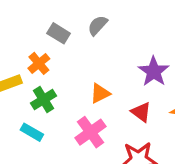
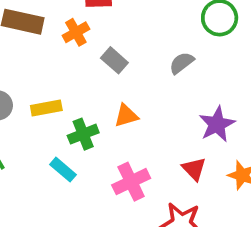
gray semicircle: (98, 25) -> (182, 63), moved
orange cross: (39, 63) -> (76, 32), moved
orange triangle: (100, 93) -> (126, 116), moved

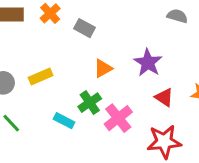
gray semicircle: (182, 63) -> (177, 16), moved, turned 66
purple star: (217, 124) -> (148, 63), moved
green cross: (83, 134) -> (90, 103), moved

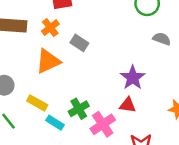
orange triangle: (103, 68) -> (48, 61), moved, size x1.5
yellow rectangle: (41, 76) -> (37, 103), moved, turned 48
red triangle: (164, 97) -> (128, 105), moved, turned -30

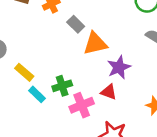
orange triangle: (48, 61) -> (95, 44), moved

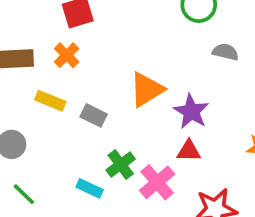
gray rectangle: (76, 24) -> (94, 115), moved
yellow rectangle: (24, 72) -> (50, 101), moved

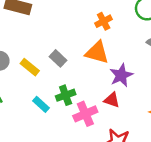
orange cross: (67, 55) -> (104, 21), moved
orange triangle: (147, 90) -> (97, 52), turned 30
yellow rectangle: (50, 101) -> (30, 67), moved

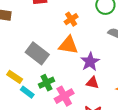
gray rectangle: (58, 58) -> (37, 53), size x1.6
yellow rectangle: (30, 67) -> (15, 77), moved
red triangle: (112, 100) -> (93, 83), moved

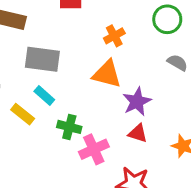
gray rectangle: (37, 53) -> (42, 59), moved, turned -35
green cross: (47, 83) -> (69, 127), turned 35
cyan rectangle: (27, 92) -> (44, 96), moved

